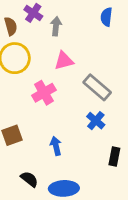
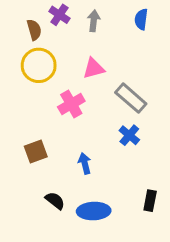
gray arrow: (56, 26) -> (94, 21), moved
black rectangle: (114, 157) -> (150, 201), moved

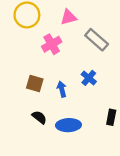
blue cross: (129, 135) -> (89, 78), moved
brown square: (36, 152) -> (35, 84), moved, turned 36

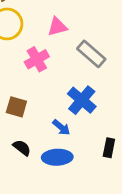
blue cross: (89, 78) -> (82, 100), size x1.5
blue arrow: (62, 89) -> (61, 127), moved, turned 144

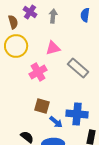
blue cross: (82, 100) -> (77, 114), moved, turned -35
brown square: (16, 107) -> (42, 106), moved

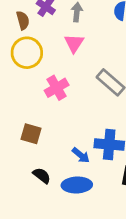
pink triangle: (53, 48) -> (74, 43), moved, turned -42
brown square: (42, 106) -> (31, 134), moved

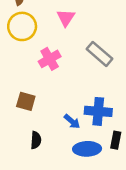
black semicircle: (42, 176) -> (36, 140), turned 56
blue ellipse: (77, 185) -> (87, 149), moved

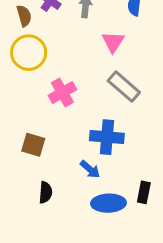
pink triangle: (66, 18) -> (113, 42), moved
blue cross: (98, 111) -> (107, 137), moved

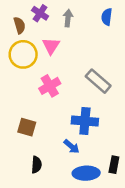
pink triangle: (113, 42) -> (51, 46), moved

